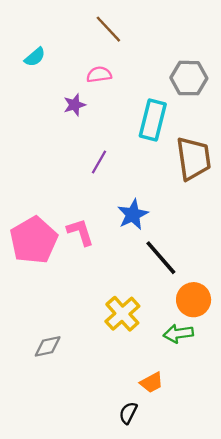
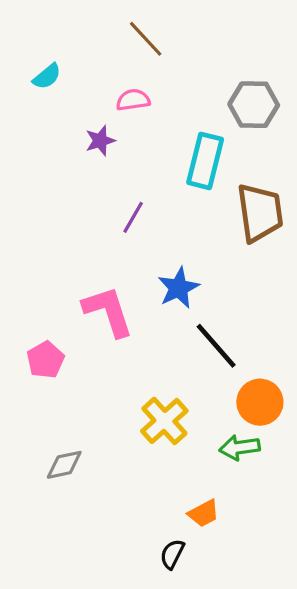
pink L-shape: (80, 232) -> (108, 311), size x1.4
pink pentagon: (34, 240) -> (45, 360), moved, size x0.6

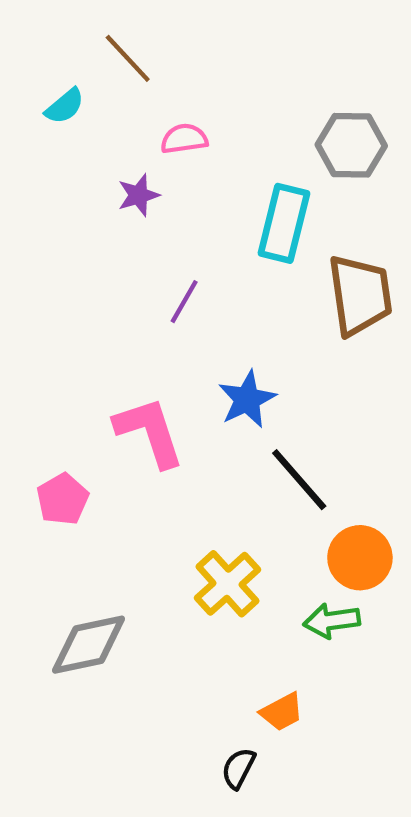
brown line: (146, 39) -> (128, 58), moved
gray diamond: (64, 465) -> (89, 645), size x1.5

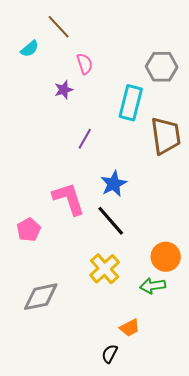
pink semicircle: (184, 139) -> (85, 64), turned 80
black line: (299, 480) -> (111, 221), moved

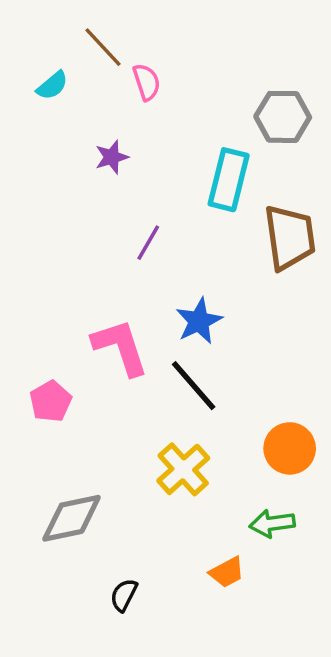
pink semicircle: (85, 64) -> (147, 82), moved
green arrow: (153, 286) -> (272, 523), moved
black semicircle: (110, 354) -> (124, 595), moved

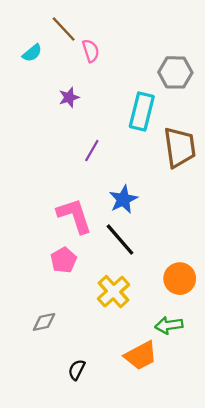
pink pentagon: (51, 401) -> (64, 260), moved
gray diamond: (72, 518) -> (44, 322), size x0.6
orange trapezoid: (227, 572) -> (141, 356), size x1.5

